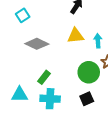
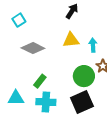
black square: (87, 99) -> (82, 102), size x1.6

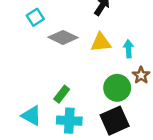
gray diamond: (33, 48) -> (63, 37), moved
cyan triangle: (16, 98) -> (31, 116), turned 30

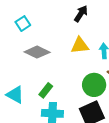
gray diamond: (63, 37) -> (37, 52), moved
cyan triangle: (31, 116) -> (15, 95), moved

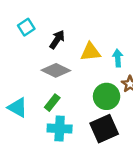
black arrow: (81, 14) -> (57, 40), moved
gray diamond: (37, 52) -> (56, 70), moved

